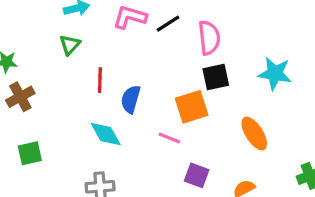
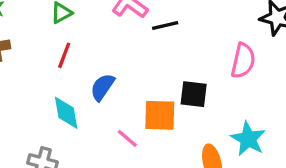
pink semicircle: (209, 38) -> (243, 61), moved
cyan star: (275, 74) -> (248, 139), moved
red line: (100, 80) -> (64, 55), moved

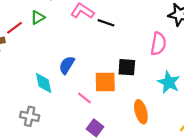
black line: (165, 25) -> (106, 23), turned 35
red line: (64, 55) -> (14, 28), moved, turned 35
cyan star: (248, 139) -> (169, 82), moved

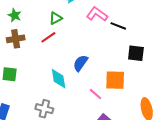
red line: (14, 28) -> (48, 37), moved
black square: (127, 67) -> (136, 53), moved

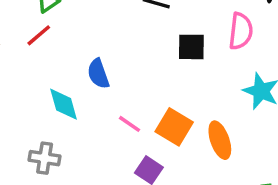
blue semicircle: (80, 63) -> (98, 74), turned -48
orange square: (115, 80) -> (174, 127), moved, turned 35

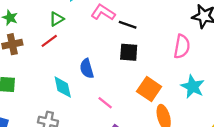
black square: (191, 47) -> (129, 52), moved
orange square: (174, 127) -> (149, 89), moved

